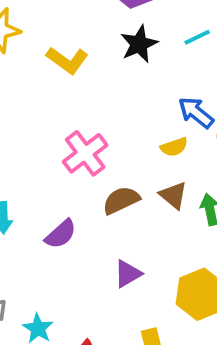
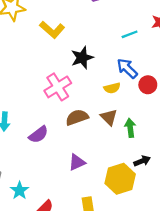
cyan line: (197, 37) -> (130, 34), moved
black star: (139, 44) -> (82, 58), moved

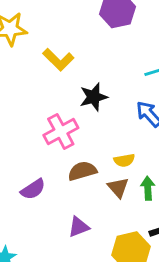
yellow semicircle: (112, 88) -> (124, 160), moved
brown triangle: (109, 117) -> (118, 188), moved

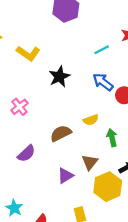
pink cross: (61, 132) -> (19, 107), moved, size x0.7
brown triangle: (118, 188) -> (90, 162), moved, turned 30

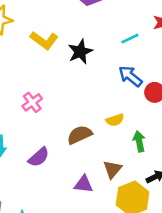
black star: (59, 77) -> (80, 52), moved
purple triangle: (65, 176) -> (84, 184), turned 36

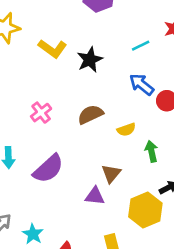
brown semicircle: (80, 135) -> (90, 114), moved
purple semicircle: (39, 157) -> (48, 169), size x1.4
brown triangle: (112, 169) -> (111, 174), moved

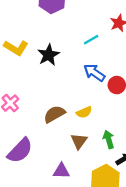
brown semicircle: (90, 114) -> (54, 114), moved
green arrow: (151, 151) -> (109, 139), moved
brown triangle: (111, 174) -> (79, 141), moved

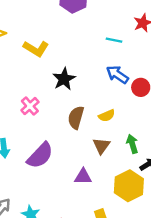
cyan line: (91, 40) -> (114, 40), turned 42
black star: (48, 55) -> (64, 79), moved
brown semicircle: (54, 114) -> (76, 118), turned -45

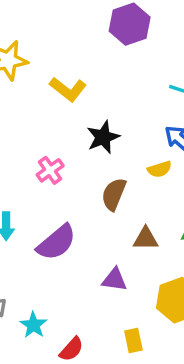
yellow semicircle: (107, 116) -> (160, 169), moved
brown triangle: (101, 146) -> (146, 239), turned 48

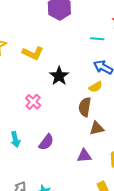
brown semicircle: (114, 194) -> (85, 107), moved
purple semicircle: (57, 242) -> (46, 142), size x0.7

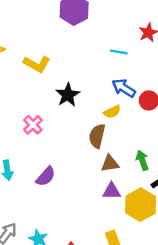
purple triangle: (84, 156) -> (111, 191), moved

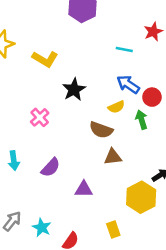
brown semicircle: (97, 136) -> (101, 130), turned -85
green arrow: (142, 160) -> (142, 120), moved
purple triangle: (111, 191) -> (84, 189), moved

